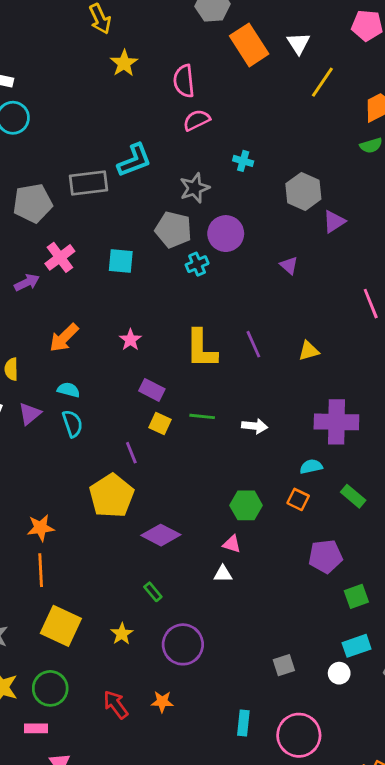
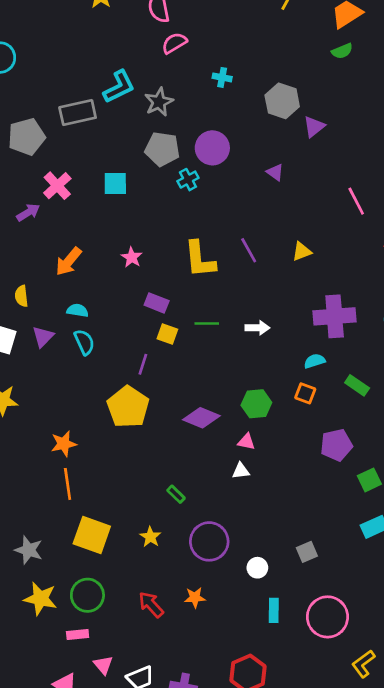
gray star: (195, 188) -> (159, 102), moved
purple line: (131, 453) -> (143, 364), turned 45
purple diamond: (161, 535) -> (201, 418), moved
white circle: (339, 673) -> (257, 568), moved

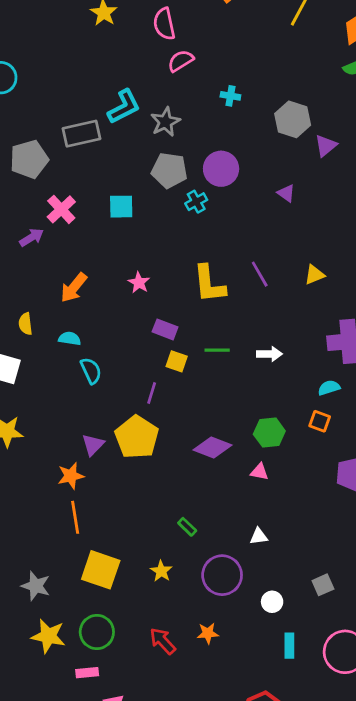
cyan semicircle: (78, 310) -> (70, 339), moved
purple triangle: (43, 337) -> (93, 445), moved
white triangle: (241, 471) -> (259, 536), moved

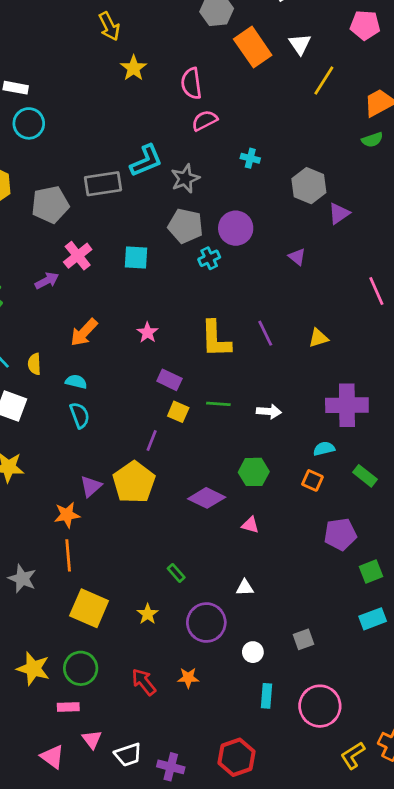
cyan semicircle: (91, 371) -> (80, 415), moved
green hexagon: (269, 433) -> (254, 472), moved
gray star: (36, 586) -> (22, 579), moved

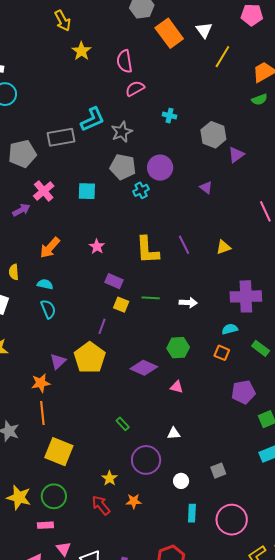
yellow star: (148, 614) -> (110, 478), moved

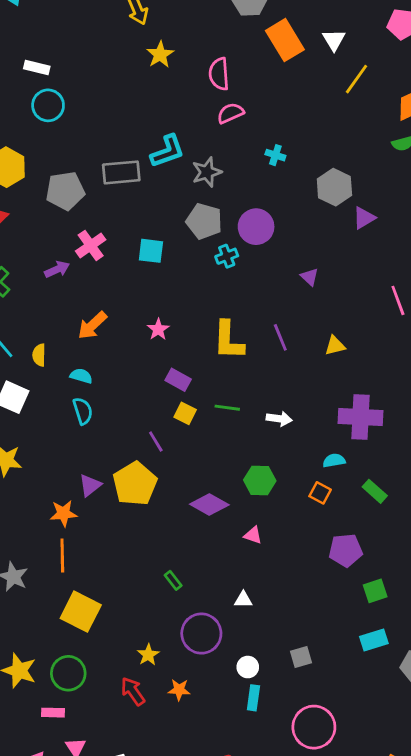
purple triangle: (206, 188) -> (310, 277), moved
purple line: (102, 326) -> (156, 442), turned -56
cyan rectangle: (192, 513) -> (253, 698), moved

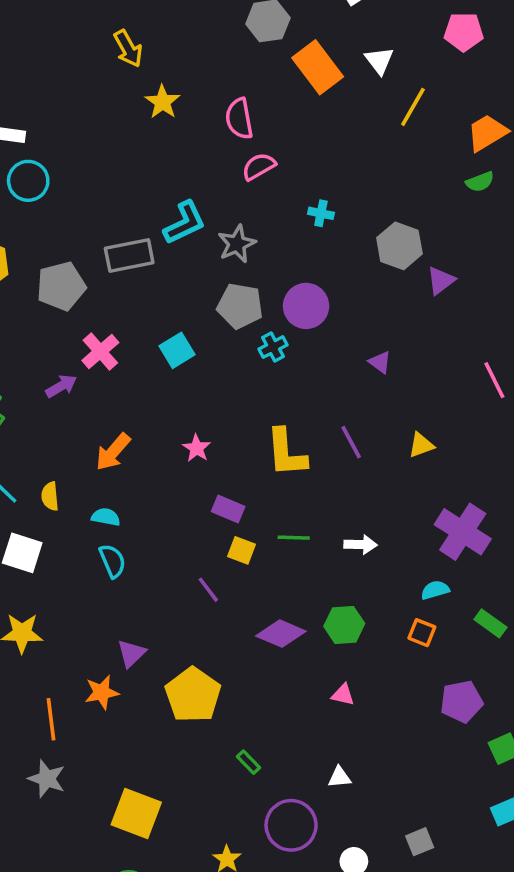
cyan square: (151, 251) -> (177, 350), turned -32
purple cross: (360, 417) -> (463, 532), turned 36
yellow pentagon: (135, 484) -> (193, 695), moved
purple diamond: (209, 504) -> (281, 634), moved
orange line: (62, 555) -> (51, 719), moved

